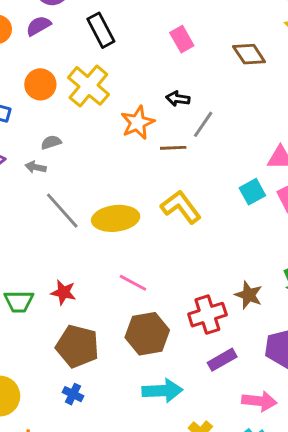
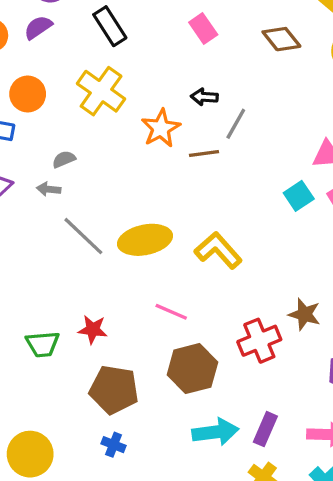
orange circle: (40, 84) -> (28, 94), moved
yellow L-shape: (181, 207) -> (218, 250), moved
purple rectangle: (222, 360) -> (265, 429), moved, turned -32

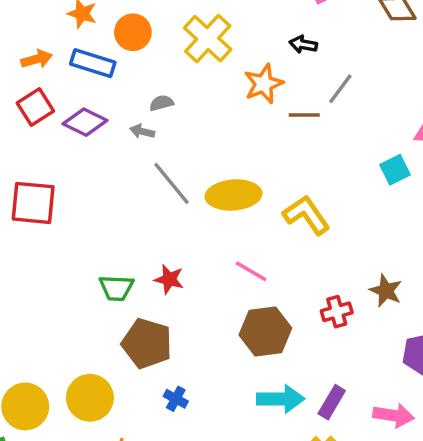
black arrow: (204, 97) -> (303, 44), moved
red cross: (259, 341) -> (337, 312), size x0.7
brown pentagon: (114, 390) -> (147, 343), moved

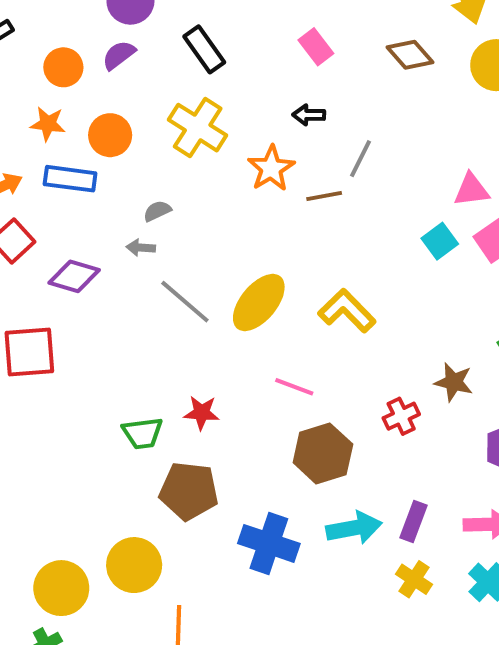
purple diamond: (85, 122) -> (74, 276), moved
yellow ellipse: (234, 195) -> (259, 303), turned -36
blue cross: (176, 399) -> (269, 543), moved, size x2.0

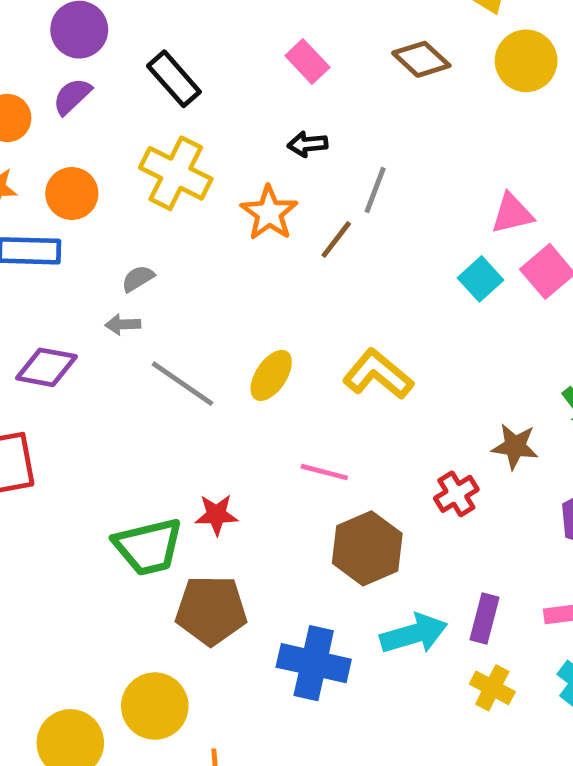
brown line: (324, 196) -> (336, 239), turned -36
yellow ellipse: (259, 303) -> (271, 375), size x0.7
green trapezoid: (143, 433) -> (148, 547), size x1.4

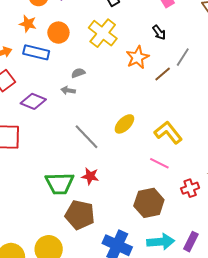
black arrow: (308, 144) -> (159, 32), turned -133
gray line: (183, 384) -> (86, 137), moved
pink line: (324, 472) -> (159, 163), moved

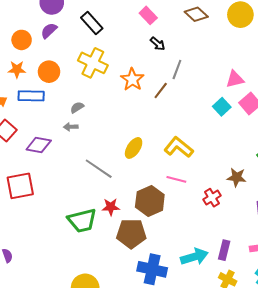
black arrow: (159, 32) -> (158, 44), moved
brown hexagon: (149, 203) -> (150, 201), moved
brown pentagon: (80, 215) -> (131, 234), moved

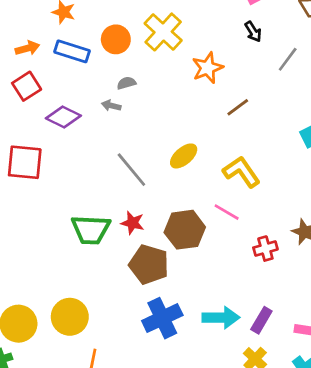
gray line: (177, 70) -> (288, 59), moved
orange circle: (49, 72) -> (116, 39), moved
brown line: (161, 90) -> (238, 107), moved
blue cross: (152, 269) -> (162, 318), turned 36

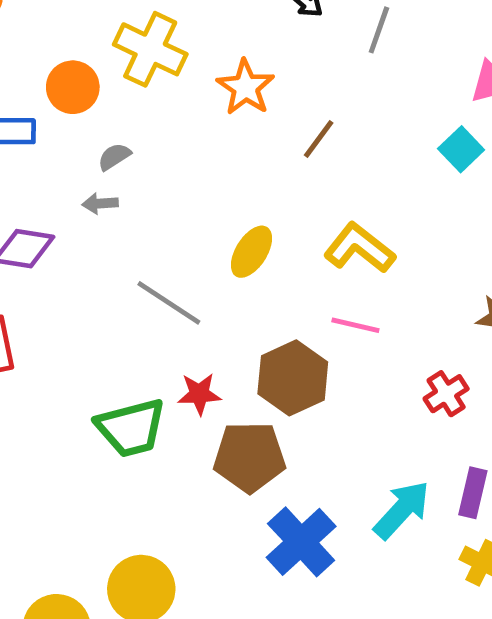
red cross: (265, 249) -> (446, 394), moved
cyan arrow: (221, 318) -> (402, 510), turned -30

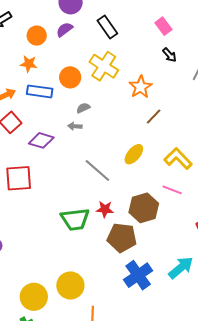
brown line: (319, 139) -> (154, 116), moved

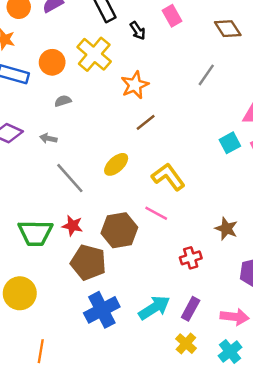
black arrow: (169, 55) -> (138, 31), moved
gray arrow: (75, 126) -> (48, 138), moved
yellow circle: (70, 285) -> (20, 293), moved

